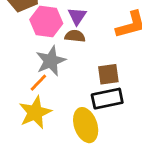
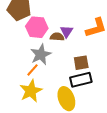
purple triangle: (77, 16) -> (67, 31), moved

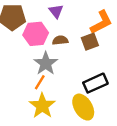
purple triangle: (67, 31) -> (56, 11), moved
brown square: (81, 63) -> (90, 42), moved

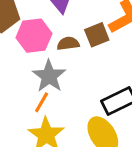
brown square: (90, 42) -> (97, 35), moved

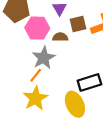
brown square: (97, 35) -> (78, 24), moved

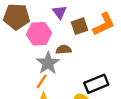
brown semicircle: (60, 37) -> (64, 50), moved

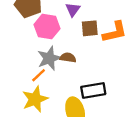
brown semicircle: (64, 50) -> (68, 58), moved

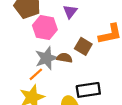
brown square: (90, 28) -> (83, 46), moved, turned 35

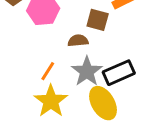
gray star: (46, 58) -> (87, 71), moved

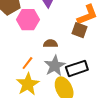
brown square: (98, 20) -> (79, 30), moved

